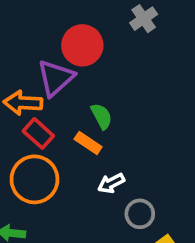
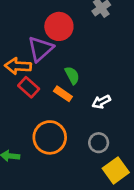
orange circle: (34, 179) -> (50, 137), moved
white arrow: (111, 183) -> (101, 102), moved

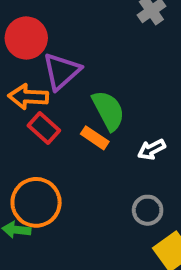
red circle: (59, 26) -> (26, 38), moved
green semicircle: (72, 75) -> (108, 110), size x1.5
orange circle: (50, 137) -> (36, 202), moved

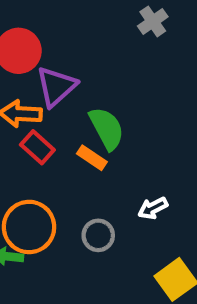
white arrow: (151, 150) -> (153, 208), moved
gray circle: (148, 210) -> (98, 235), moved

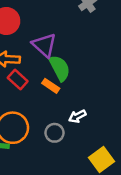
purple triangle: (56, 86) -> (44, 45), moved, turned -36
white arrow: (153, 208) -> (77, 116), moved

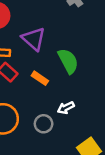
green semicircle: (60, 68) -> (68, 61), moved

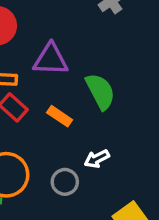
purple triangle: (34, 39) -> (51, 59), turned -40

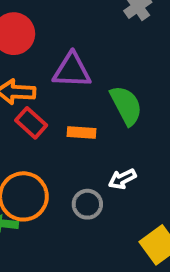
orange rectangle: (60, 116) -> (82, 132), turned -30

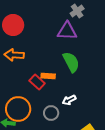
purple triangle: (72, 70) -> (67, 31), moved
red rectangle: (31, 123) -> (37, 82), moved

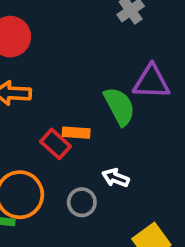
purple triangle: (67, 31) -> (151, 82), moved
white arrow: (69, 100) -> (116, 178), turned 48

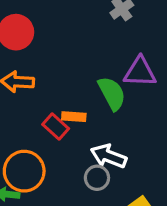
white arrow: (116, 178) -> (109, 156), size x1.5
gray circle: (82, 202) -> (97, 178), moved

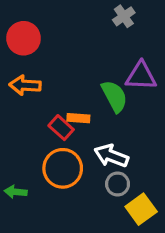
orange circle: (24, 171) -> (63, 168), moved
gray circle: (97, 178) -> (118, 184), moved

